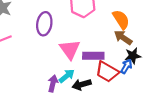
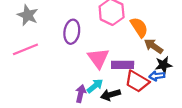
orange semicircle: (121, 19) -> (139, 27), moved
blue arrow: (126, 66) -> (157, 76), turned -128

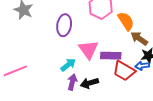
pink line: (25, 49) -> (15, 71), moved
cyan arrow: (95, 86) -> (68, 65), moved
black arrow: (110, 95) -> (89, 83), moved

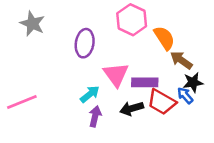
blue arrow: (142, 66) -> (185, 95), turned 56
black arrow: (89, 83) -> (132, 108), moved

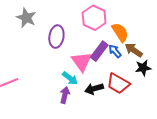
gray star: (32, 24) -> (26, 18), moved
purple rectangle: (145, 82) -> (99, 51), moved, turned -54
cyan arrow: (90, 94) -> (70, 78), moved, turned 77
blue arrow: (185, 95) -> (115, 51), moved

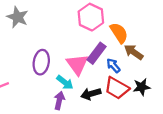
purple ellipse: (56, 37) -> (41, 62), moved
blue arrow: (115, 51) -> (113, 66), moved
black star: (143, 68) -> (142, 87), moved

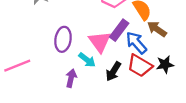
blue arrow: (113, 66) -> (136, 43), size x1.5
black arrow: (91, 94) -> (113, 71), turned -42
purple arrow: (59, 101) -> (71, 78), moved

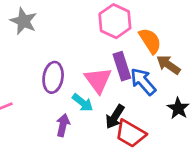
purple rectangle: (119, 30) -> (122, 66), turned -55
black star: (165, 64) -> (178, 108), turned -30
red trapezoid: (140, 66) -> (130, 134), moved

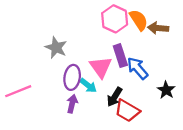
gray star: (24, 21) -> (56, 48), moved
orange semicircle: (150, 41) -> (139, 20), moved
brown arrow: (168, 65) -> (158, 28), moved, turned -30
purple ellipse: (53, 77) -> (72, 77), moved

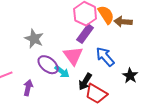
purple rectangle: (120, 56) -> (85, 34), moved, turned 54
purple ellipse: (72, 77) -> (48, 65), turned -60
purple arrow: (72, 104) -> (28, 88), moved

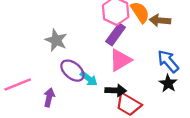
pink triangle: (73, 56) -> (120, 60), moved, turned 35
blue arrow: (105, 57) -> (168, 61), moved
black arrow: (85, 82) -> (116, 90), turned -120

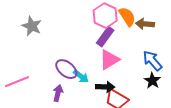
gray star: (56, 40) -> (32, 26), moved
purple arrow: (49, 97) -> (58, 93), moved

